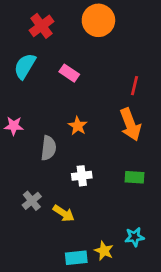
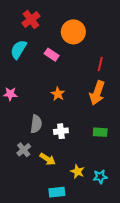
orange circle: (98, 20) -> (73, 32), moved
orange arrow: (130, 124) -> (97, 93), turned 40
gray semicircle: (48, 148) -> (36, 124), moved
yellow star: (104, 251) -> (77, 172), moved

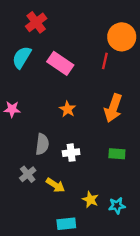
orange circle: (73, 32) -> (122, 37), moved
pink rectangle: (52, 55) -> (60, 63), size x1.5
red line: (100, 64) -> (105, 61), moved

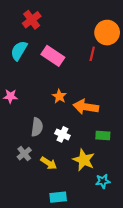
orange arrow: (113, 108) -> (86, 107), moved, turned 80
white cross: (71, 153) -> (62, 134), turned 32
yellow star: (90, 200) -> (84, 160), moved, size x1.5

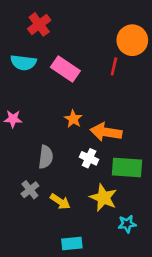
cyan semicircle: (19, 51) -> (23, 62), turned -114
white cross: (62, 134) -> (89, 158), moved
green rectangle: (103, 136) -> (127, 167), size x1.6

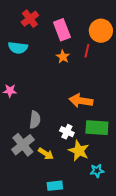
pink rectangle: (65, 69) -> (62, 30), moved, turned 35
orange star: (73, 119) -> (63, 57), moved
white cross: (89, 158) -> (67, 132), moved
gray cross: (30, 190) -> (23, 145), size x1.6

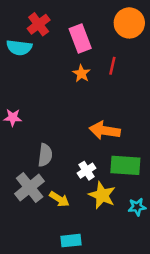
orange circle: (101, 31) -> (129, 23), moved
cyan semicircle: (18, 48) -> (19, 48), moved
white cross: (67, 132) -> (87, 171), turned 32
cyan star: (97, 171) -> (137, 207), moved

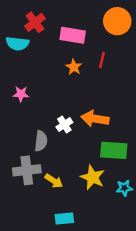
pink rectangle: (80, 39) -> (73, 35), turned -60
pink star: (13, 118) -> (21, 94), moved
white cross: (87, 171) -> (64, 125), moved
gray cross: (30, 187) -> (27, 170), turned 32

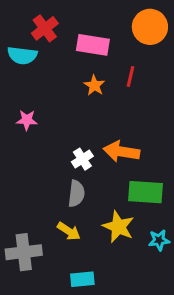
gray semicircle: (41, 141) -> (76, 194), moved
gray cross: (27, 170) -> (24, 252), moved

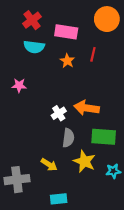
cyan semicircle: (22, 55) -> (34, 47), moved
gray semicircle: (76, 194) -> (68, 138), moved

